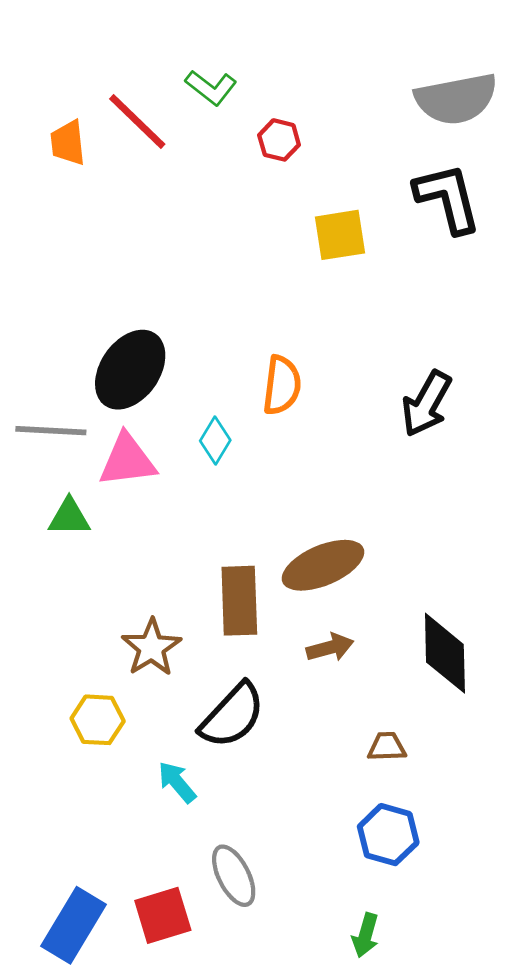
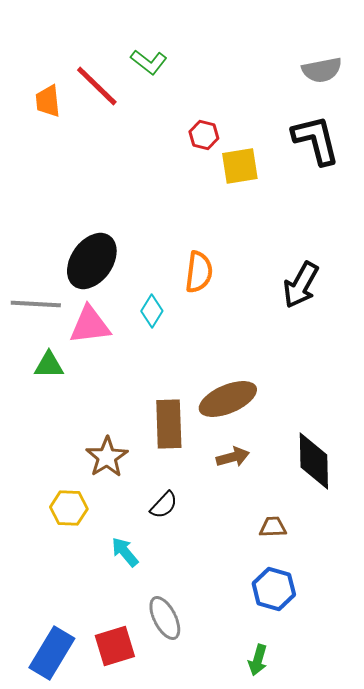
gray semicircle: (456, 99) -> (322, 70), size x0.7
red hexagon: (279, 140) -> (204, 135), moved
black semicircle: (232, 716) -> (164, 505), size x0.6

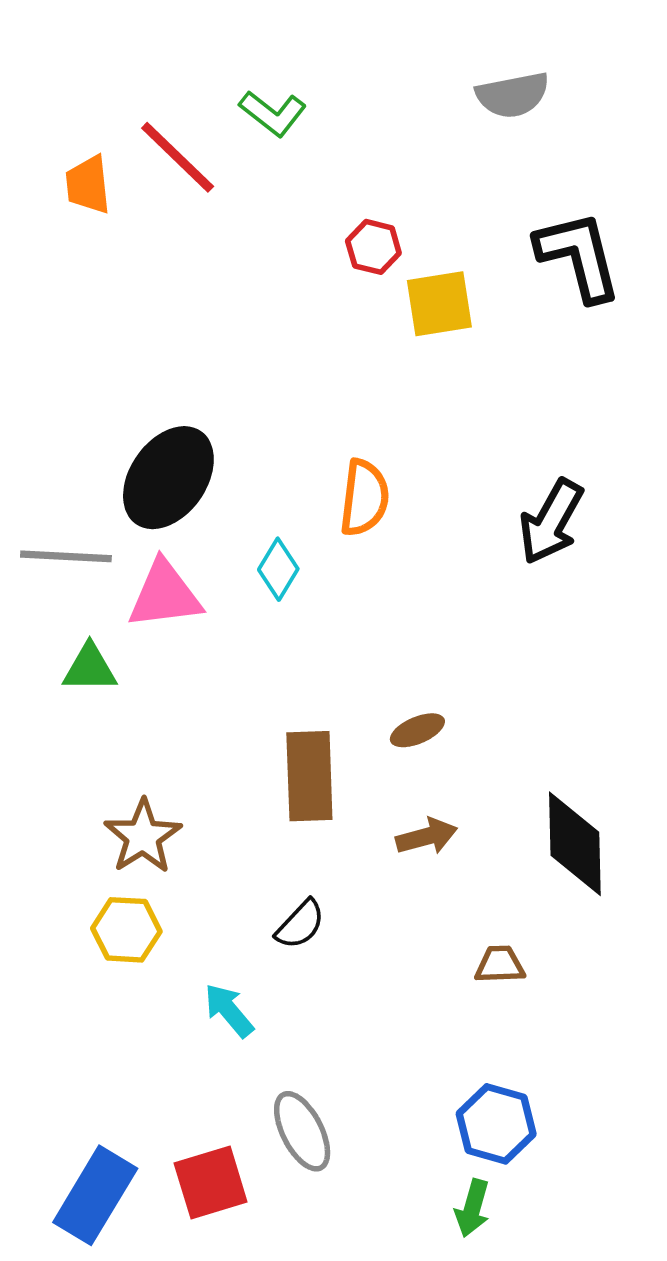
gray semicircle: (322, 70) -> (513, 95), moved
brown ellipse: (228, 399) -> (417, 730), size x0.5
brown star: (107, 457) -> (143, 836), moved
blue hexagon: (274, 589) -> (496, 1124), moved

